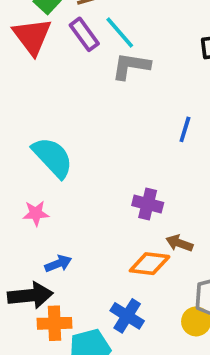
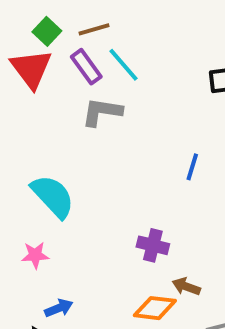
gray L-shape: (131, 66) -> (102, 112), moved

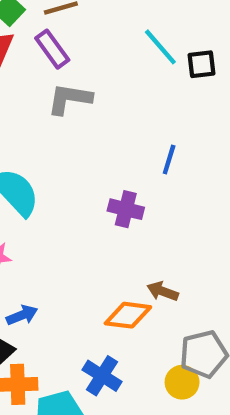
cyan line: (123, 65) -> (160, 47), moved
purple cross: (153, 245) -> (126, 209), moved

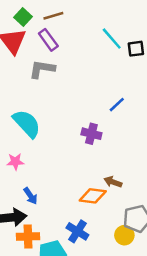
gray L-shape: (70, 99) -> (42, 69), moved
blue line: (169, 159) -> (117, 105), turned 30
blue arrow: (22, 315) -> (31, 196), turned 78

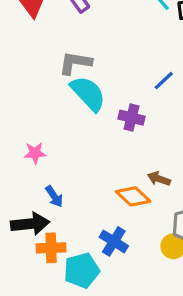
gray L-shape: (42, 69) -> (75, 63), moved
cyan semicircle: (27, 124) -> (88, 93), moved
orange diamond: (93, 196) -> (133, 196), turned 36

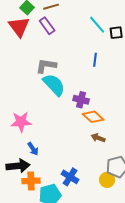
blue line: (164, 81) -> (95, 60), moved, turned -40
pink star: (35, 153) -> (21, 122), size x1.5
orange diamond: (133, 196) -> (93, 117), moved

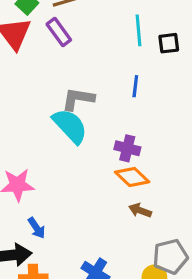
cyan line: (97, 25) -> (138, 30), turned 36
gray L-shape: (46, 66) -> (78, 99), moved
purple cross: (81, 100) -> (127, 148), moved

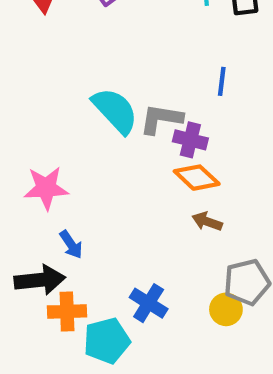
blue line: (135, 86) -> (222, 81), moved
gray L-shape: (78, 99) -> (161, 119), moved

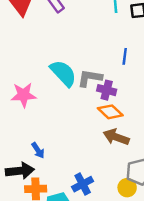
pink star: (46, 188) -> (24, 95), moved
brown arrow: (207, 221) -> (116, 137), size x1.5
blue cross: (149, 303) -> (83, 184), turned 30

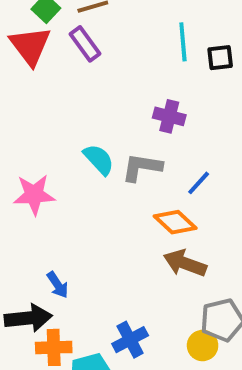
blue line: (125, 56) -> (199, 183), moved, turned 35
cyan semicircle: (63, 73) -> (99, 159), size x0.7
purple cross: (107, 90) -> (169, 116), moved

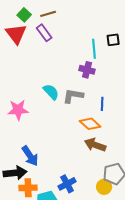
cyan line: (183, 42) -> (94, 49), moved
blue line: (199, 183) -> (102, 104), turned -40
blue arrow: (58, 285) -> (30, 156), size x1.5

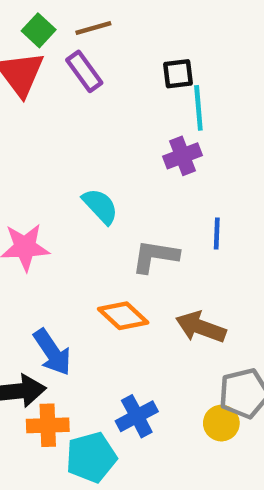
black square: (113, 40) -> (178, 74), moved
purple cross: (87, 70) -> (182, 156), turned -35
gray L-shape: (73, 96) -> (155, 256), moved
orange diamond: (90, 124) -> (123, 316), moved

